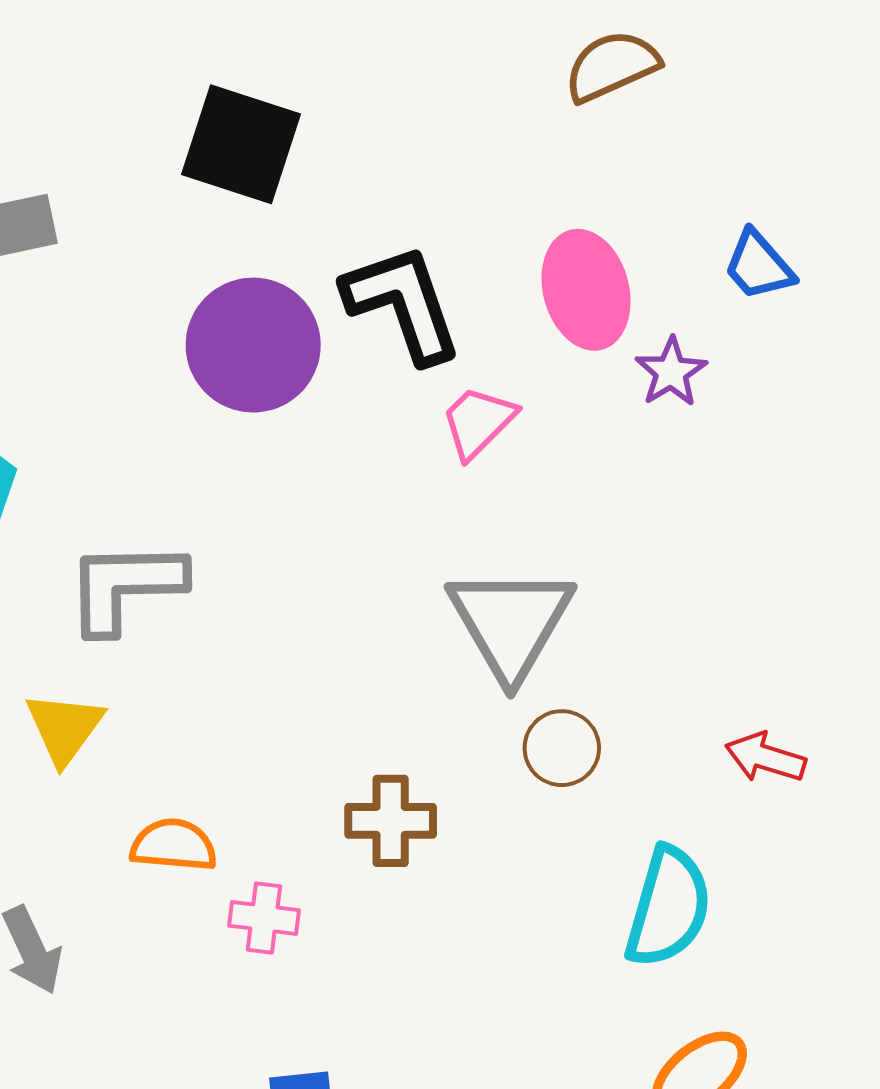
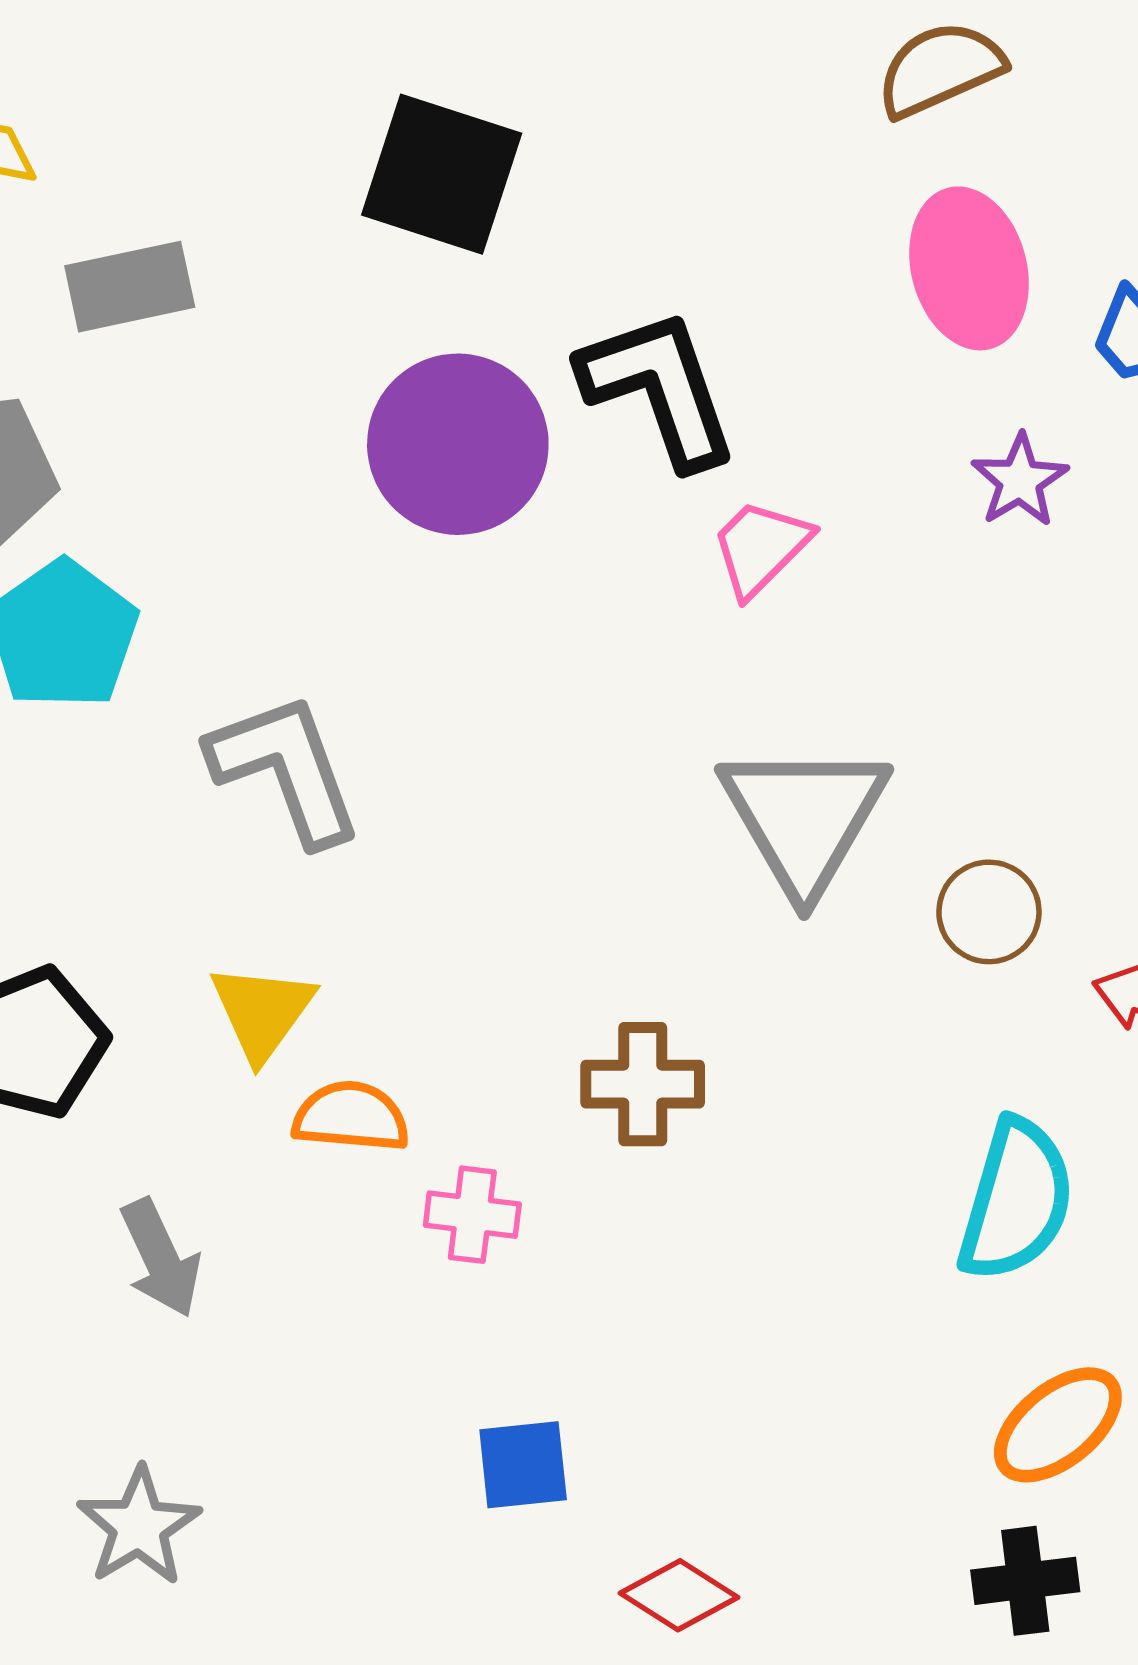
pink ellipse: (586, 290) -> (969, 268), moved
gray L-shape: (125, 586) -> (286, 769), turned 71
yellow triangle: (64, 728) -> (262, 1012), moved
brown circle: (562, 748) -> (989, 912), moved

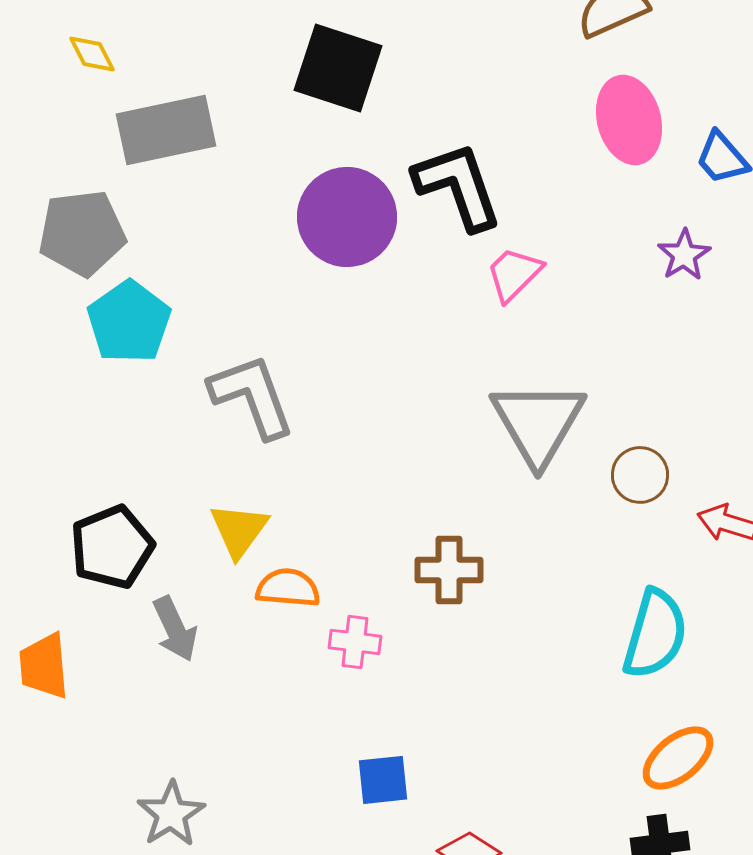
gray rectangle: (130, 287) -> (166, 130), size x1.4
purple star: (1020, 480) -> (684, 255), moved
gray arrow: (161, 1258) -> (175, 629), moved

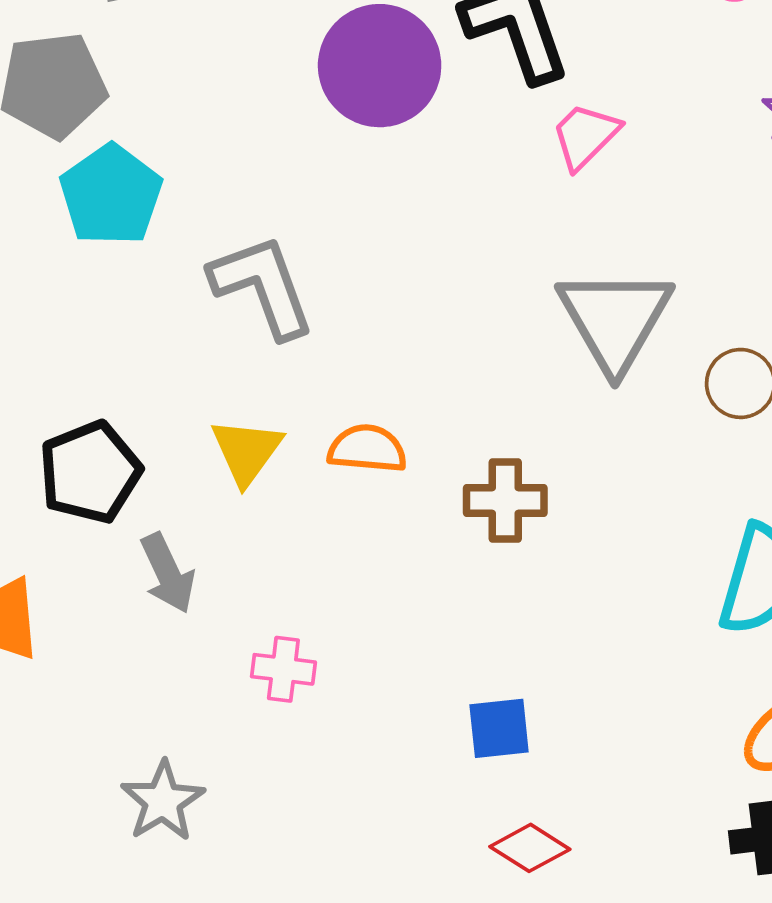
orange semicircle: (288, 588) -> (367, 449), moved
pink cross: (355, 642) -> (283, 669), moved
blue square: (383, 780) -> (499, 728), moved

